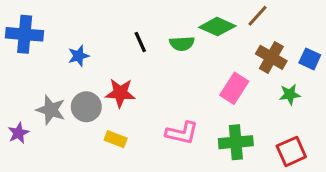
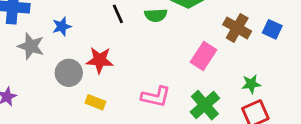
green star: (290, 94) -> (251, 84), moved
gray star: (51, 110) -> (31, 46), moved
green cross: (236, 142) -> (205, 105), turned -36

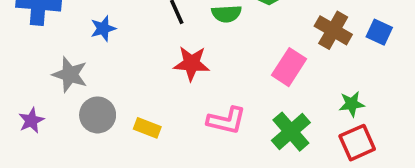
gray star: (31, 46) -> (70, 74), moved
red star: (100, 60) -> (191, 63), moved
gray circle: (69, 73) -> (98, 115), moved

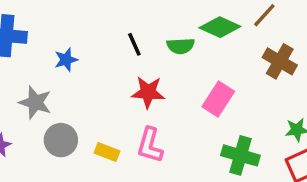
pink rectangle: (289, 67) -> (218, 99), moved
pink L-shape: (226, 120) -> (150, 145), moved, turned 93
green cross: (291, 132) -> (240, 155), turned -33

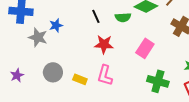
gray star: (35, 102) -> (38, 37), moved

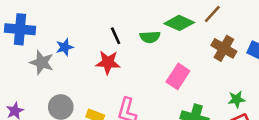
red star: (104, 44) -> (108, 62), moved

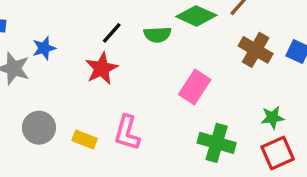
black line: (116, 36) -> (112, 33), turned 66
red star: (108, 62) -> (102, 68), turned -30

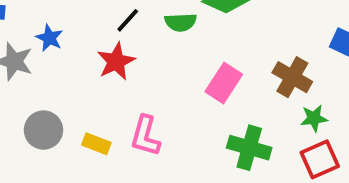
blue star: (44, 48) -> (49, 38), turned -30
brown cross: (256, 50) -> (292, 77), moved

